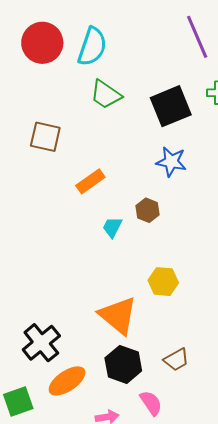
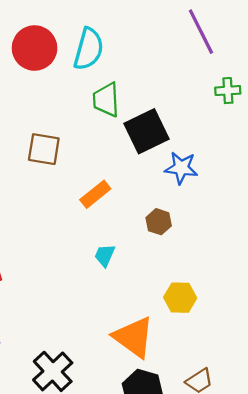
green trapezoid: (106, 95) -> (106, 100), turned 56
black square: (171, 106) -> (147, 131), moved
cyan trapezoid: (112, 227) -> (105, 255), moved

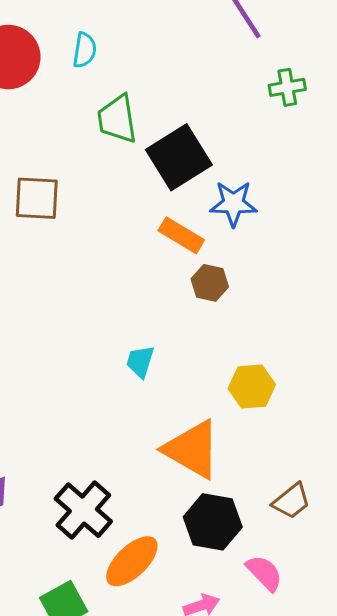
cyan semicircle: (89, 49) -> (85, 50), size x0.6
orange rectangle: (95, 194) -> (181, 235), moved, turned 76
cyan trapezoid: (105, 255) -> (140, 362), moved

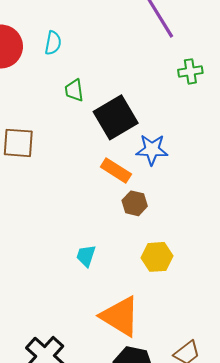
green trapezoid: (117, 119) -> (74, 90), size x0.7
yellow hexagon: (252, 387) -> (157, 257), moved

